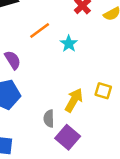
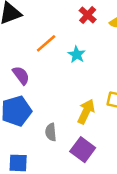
gray semicircle: (49, 119) -> (51, 132), moved

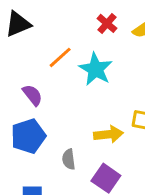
cyan star: (77, 54) -> (96, 69), size x1.6
yellow arrow: (86, 111) -> (109, 134), turned 60

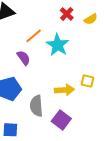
purple semicircle: (32, 95) -> (24, 58), moved
gray semicircle: (69, 159) -> (36, 106), size x1.5

